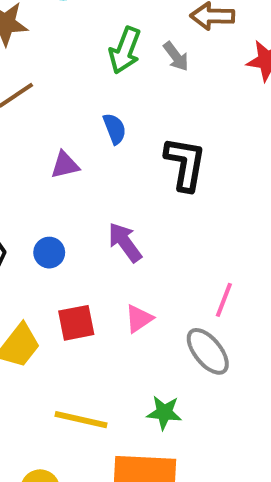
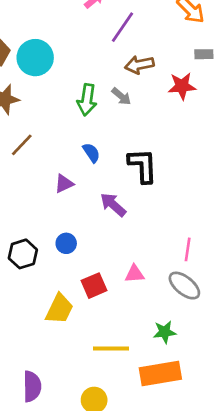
purple arrow: (125, 242) -> (113, 205), moved
pink triangle: (139, 319) -> (135, 274), turned 42

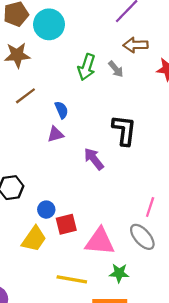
blue semicircle: (91, 153) -> (61, 110), moved
blue circle: (66, 243) -> (46, 210), moved
pink triangle: (135, 274) -> (100, 241), moved, size x1.8

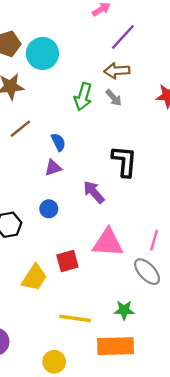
brown arrow: (136, 45) -> (117, 71), moved
blue circle: (46, 210) -> (49, 209), moved
pink triangle: (100, 241) -> (108, 243), moved

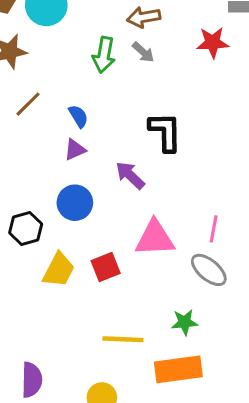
blue circle: (49, 209) -> (75, 203), size x1.5
yellow trapezoid: (34, 278) -> (59, 270), moved

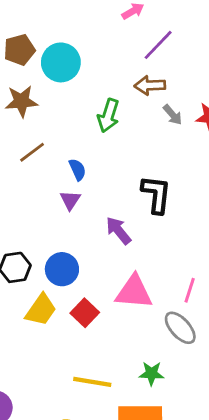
gray arrow: (143, 52) -> (173, 115), moved
purple triangle: (75, 150) -> (70, 200), turned -40
blue circle: (75, 203) -> (62, 269), moved
red square: (106, 267) -> (85, 313), turned -32

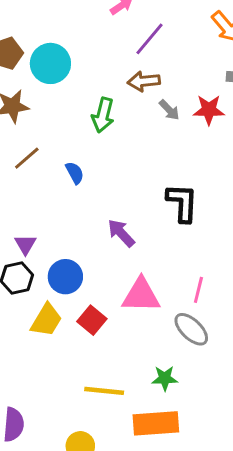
black L-shape: (156, 194) -> (182, 203), moved
purple triangle: (70, 200) -> (25, 245), moved

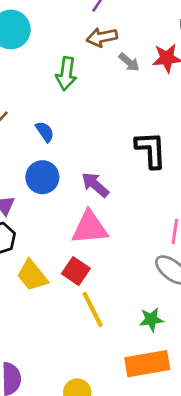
blue circle: (65, 277) -> (42, 177), moved
pink triangle: (141, 295) -> (90, 228), moved
yellow trapezoid: (46, 320) -> (32, 275), turned 116
yellow line: (104, 391) -> (93, 309), moved, turned 63

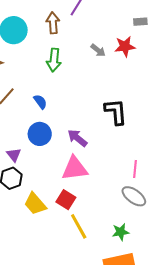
brown arrow: (102, 37) -> (53, 23), moved, turned 100

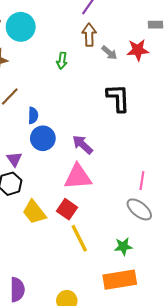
brown arrow: (53, 23) -> (89, 35), moved
green arrow: (54, 60) -> (62, 61), size x0.7
blue semicircle: (40, 102) -> (33, 115), moved, turned 35
black L-shape: (116, 112) -> (118, 98), moved

